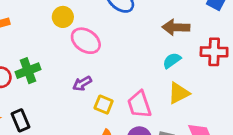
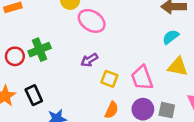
yellow triangle: (179, 93) -> (178, 67), turned 40

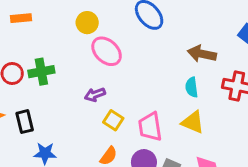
cyan semicircle: (171, 37) -> (192, 87), turned -72

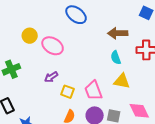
yellow circle: (87, 23) -> (30, 36), moved

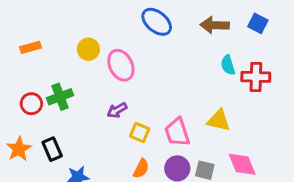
brown arrow: (118, 33) -> (215, 25), moved
pink ellipse: (53, 46) -> (121, 65), turned 30
cyan semicircle: (116, 58) -> (228, 65), moved

